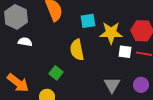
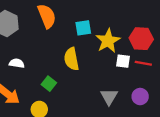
yellow star: (111, 33) -> (108, 41), turned -30
white semicircle: (25, 42) -> (17, 63), moved

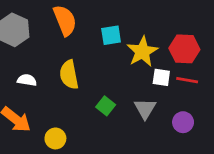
yellow semicircle: (71, 59) -> (69, 75), moved
green square: (49, 84) -> (106, 106), moved
gray triangle: (109, 97) -> (145, 109), moved

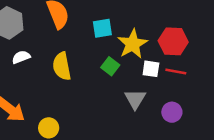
white semicircle: (27, 80) -> (21, 57), moved, turned -30
green square: (106, 106) -> (110, 66), moved

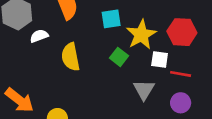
white semicircle: (21, 57) -> (39, 36), moved
red line: (176, 71) -> (181, 74), moved

